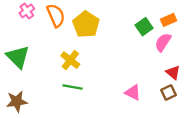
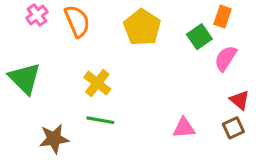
orange rectangle: (169, 20) -> (223, 17), moved, turned -48
yellow pentagon: (86, 24) -> (142, 27), moved
pink triangle: (133, 92) -> (184, 128), turned -30
brown star: (17, 101) -> (54, 139), moved

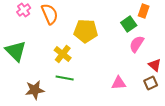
yellow pentagon: (142, 27) -> (86, 31), moved, turned -30
pink semicircle: (226, 58) -> (137, 44), moved

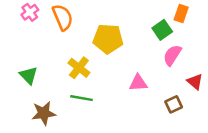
green triangle: (16, 51) -> (28, 75), moved, size x0.7
pink triangle: (119, 83) -> (138, 83), moved
brown square: (151, 83) -> (174, 104), moved

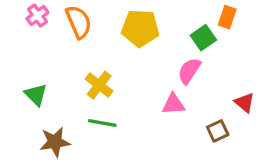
yellow pentagon: (108, 39) -> (140, 28), moved
pink semicircle: (172, 55) -> (189, 71), moved

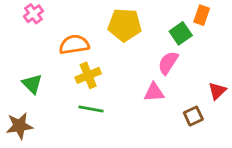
orange semicircle: (79, 22) -> (74, 45), moved, turned -76
yellow cross: (99, 85) -> (88, 75), turned 30
red triangle: (245, 102) -> (217, 91), turned 36
brown star: (55, 142) -> (19, 126), moved

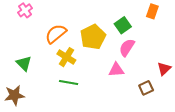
yellow pentagon: (125, 25) -> (93, 37), moved, turned -30
green square: (181, 33) -> (123, 25), moved
orange semicircle: (74, 45) -> (56, 34), turned -30
yellow cross: (88, 75) -> (66, 57), turned -36

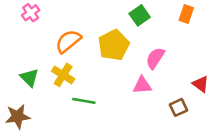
green square: (123, 25) -> (140, 15), moved
yellow cross: (66, 57) -> (63, 75), moved
red triangle: (164, 69) -> (201, 84), turned -40

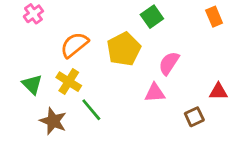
orange rectangle: (186, 14) -> (214, 17), moved, turned -42
red triangle: (201, 84) -> (218, 91), turned -36
green line: (84, 101) -> (91, 110), turned 40
brown star: (18, 117) -> (53, 121), moved, turned 30

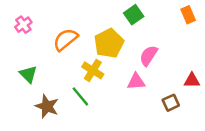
pink cross: (33, 14) -> (23, 25), moved
yellow cross: (69, 82) -> (93, 70), moved

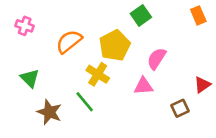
pink cross: (23, 25) -> (25, 26), turned -35
red triangle: (192, 80) -> (202, 85), turned -35

